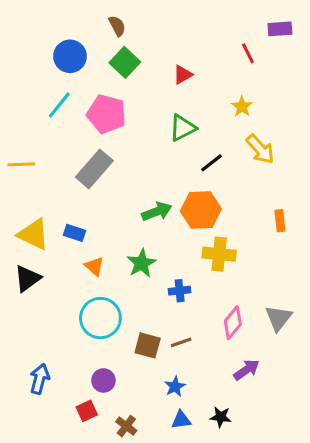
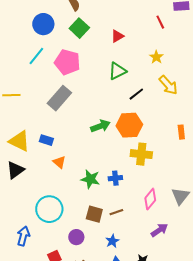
green star: (142, 263) -> (90, 179), moved, turned -30
cyan circle: (100, 318) -> (49, 209), moved
purple circle: (103, 380) -> (76, 237), moved

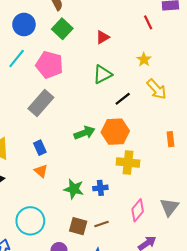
blue rectangle: (46, 140) -> (40, 148), moved, turned 48

